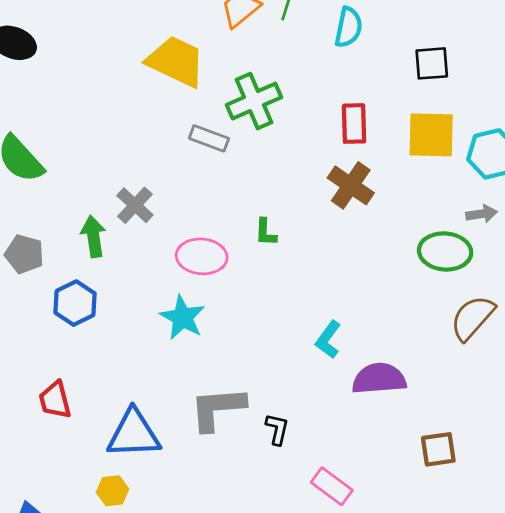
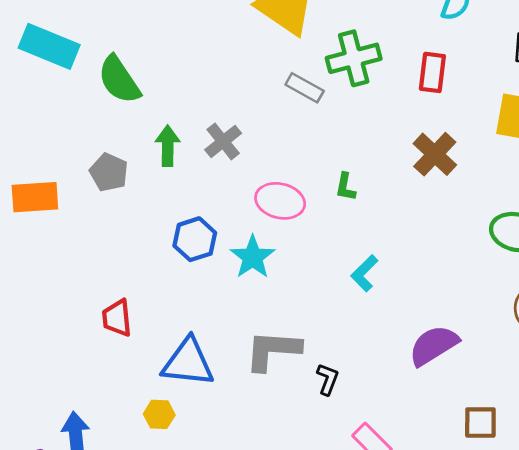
red rectangle: (354, 124) -> (432, 72), moved
green arrow: (93, 236) -> (168, 146), moved
blue hexagon: (75, 303) -> (195, 239), moved
cyan L-shape: (328, 340) -> (364, 273), moved
purple semicircle: (379, 379) -> (434, 345), turned -36

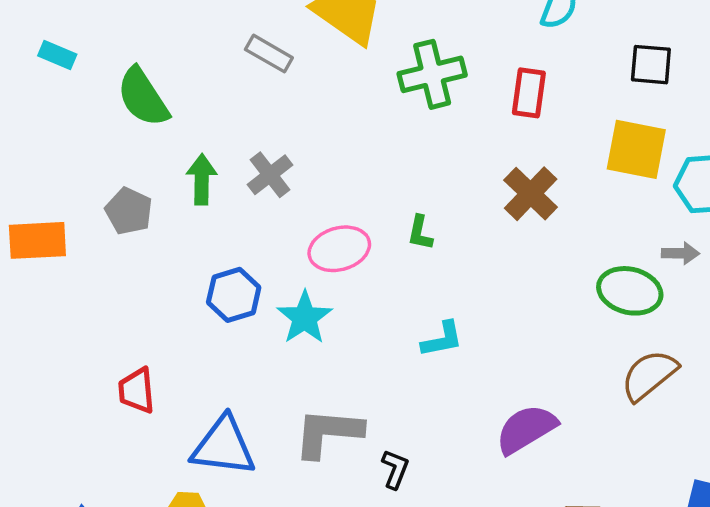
cyan rectangle: (49, 46) -> (57, 55), size x0.5
gray rectangle: (305, 88) -> (269, 54), moved
pink ellipse: (280, 201) -> (339, 249), turned -30
cyan L-shape: (364, 273) -> (442, 339), turned -147

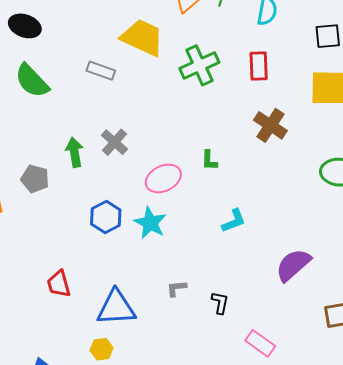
green semicircle: (143, 97) -> (32, 81), moved
gray L-shape: (328, 433) -> (176, 288), size x0.5

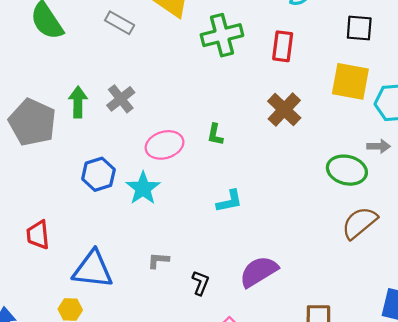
gray pentagon: (35, 179) -> (32, 122), size x1.6
purple semicircle: (293, 265) -> (259, 272), moved

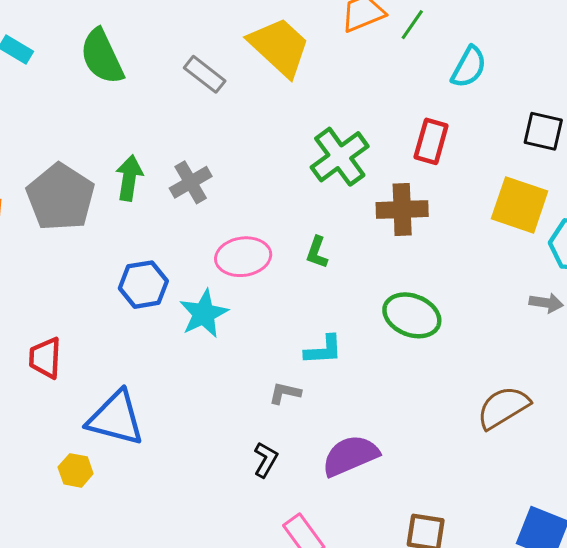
green cross: (222, 35) -> (340, 157), moved, turned -30
brown cross: (284, 110) -> (402, 210), moved, turned 36
green ellipse: (347, 170) -> (412, 315), moved
gray L-shape: (158, 260) -> (285, 393), moved

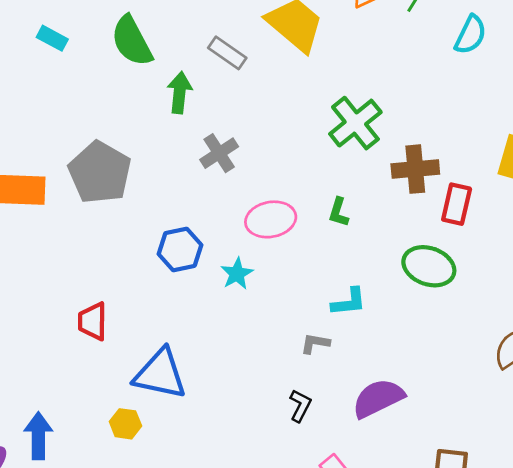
red rectangle: (431, 141) -> (457, 204), moved
green arrow: (129, 178) -> (180, 93), moved
cyan star: (204, 314) -> (237, 274), size x0.7

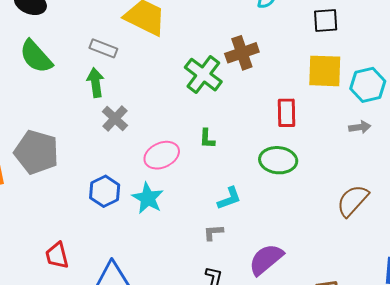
green arrow: (180, 93) -> (95, 83), moved
brown cross: (415, 169) -> (242, 53), moved
cyan star: (237, 274) -> (148, 198), size x1.4

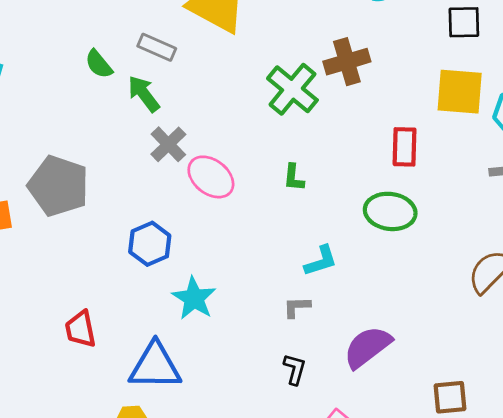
green semicircle: (36, 57) -> (99, 64), moved, size x0.6
green arrow: (95, 83) -> (144, 94), turned -32
pink ellipse: (162, 155) -> (211, 177), moved, turned 60
cyan star: (148, 198) -> (194, 298), moved

